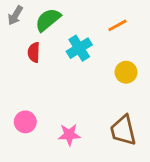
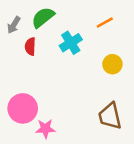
gray arrow: (15, 15) -> (14, 25), moved
pink circle: (25, 122) -> (23, 108), size x1.5
pink star: (69, 135) -> (45, 129), moved

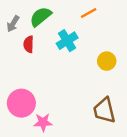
orange line: (105, 22) -> (89, 13), moved

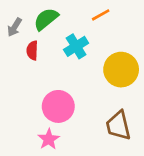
yellow circle: (107, 61) -> (121, 70), size x1.6
pink circle: (21, 103) -> (58, 106), moved
pink star: (43, 122) -> (49, 139), turned -30

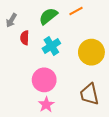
green semicircle: (46, 19) -> (48, 16), moved
cyan cross: (76, 46) -> (51, 46), moved
pink star: (49, 139) -> (46, 105), moved

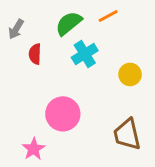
cyan cross: (51, 46) -> (85, 54), moved
yellow circle: (91, 52) -> (130, 74), size x0.6
pink star: (46, 105) -> (34, 149), moved

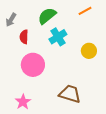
orange line: (108, 16) -> (85, 11), moved
pink circle: (63, 114) -> (33, 65), moved
brown trapezoid: (127, 134) -> (70, 94), moved, turned 120

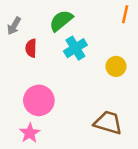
orange line: (85, 11) -> (125, 14), moved, turned -48
pink circle: (33, 65) -> (39, 100), moved
brown trapezoid: (70, 94) -> (108, 123), moved

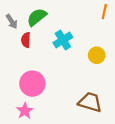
green semicircle: (61, 21) -> (37, 17), moved
gray arrow: (14, 26) -> (12, 21), turned -64

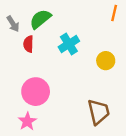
brown trapezoid: (90, 102) -> (99, 112), turned 60

